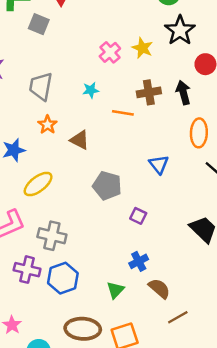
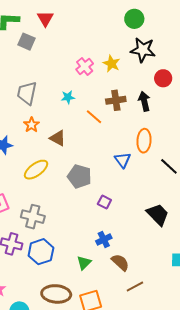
black star: (180, 30) -> (143, 50), turned -30
orange line: (123, 113) -> (94, 117), turned 30
orange ellipse: (199, 133) -> (144, 141), moved
yellow ellipse: (38, 184) -> (36, 170), moved

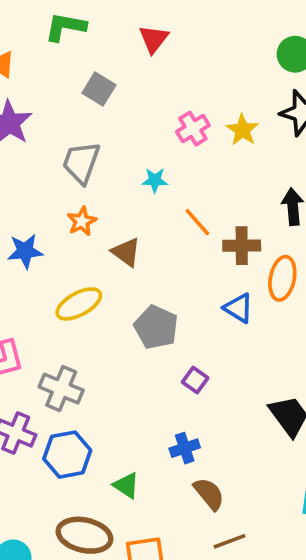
red triangle: (45, 19) -> (154, 39), moved
gray square: (26, 42) -> (99, 89), moved
brown cross: (116, 100) -> (242, 246), moved
blue triangle: (123, 160) -> (239, 308), turned -30
green triangle: (84, 263) -> (126, 485), moved, turned -49

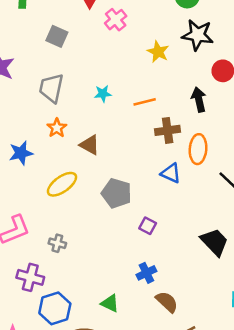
pink cross: (193, 129) -> (116, 20), moved
orange line: (197, 222) -> (145, 102), moved, turned -55
gray cross: (61, 389) -> (57, 243), size x0.6
blue hexagon: (67, 455) -> (55, 308), moved

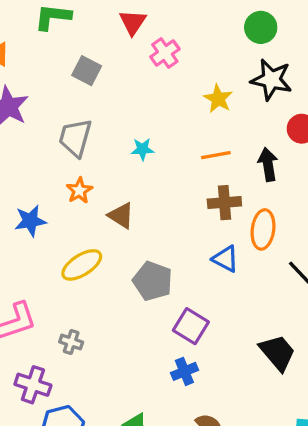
orange line: (145, 102) -> (216, 155), moved
purple square: (148, 226) -> (191, 326), size x1.5
blue cross: (146, 273) -> (184, 371), moved

